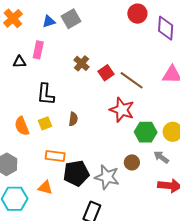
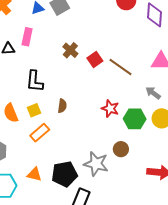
red star: (122, 110) -> (110, 109), moved, size x0.7
orange rectangle: (55, 156) -> (40, 133), moved, turned -48
gray arrow: (161, 157) -> (153, 93), moved
black pentagon: (76, 173) -> (64, 174), moved

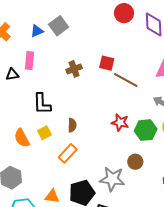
brown cross: (70, 50) -> (74, 69), turned 35
red square: (95, 60) -> (107, 63), moved, turned -35
orange rectangle: (40, 133) -> (68, 153), moved

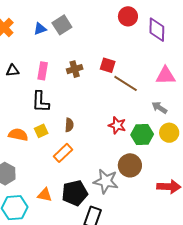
pink rectangle: (29, 60) -> (43, 71), moved
orange semicircle: (22, 138) -> (18, 135), turned 126
brown circle: (135, 162) -> (130, 165), size x1.5

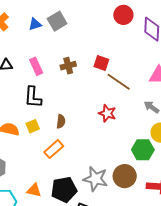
pink rectangle: (43, 71) -> (36, 66), turned -36
red star: (117, 125) -> (107, 113), moved
green hexagon: (142, 135) -> (143, 150), moved
brown circle: (130, 165) -> (125, 176), moved

